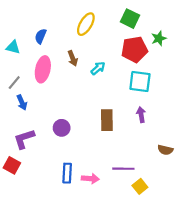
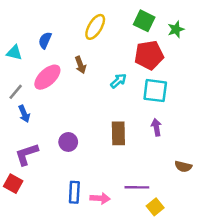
green star: (159, 38) -> (176, 29), moved
cyan arrow: (98, 68) -> (118, 81), moved
pink ellipse: (43, 69) -> (47, 77), turned 35

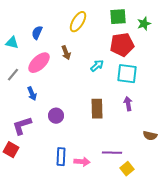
green square: (144, 21) -> (118, 17), turned -30
blue arrow: (24, 114) -> (32, 94), moved

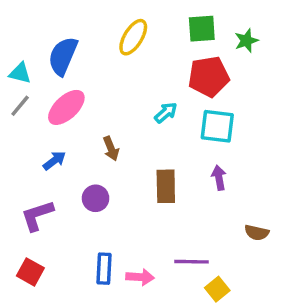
blue semicircle: (37, 33) -> (63, 56), size x1.6
brown arrow: (66, 53) -> (111, 149), moved
gray line: (13, 75) -> (20, 106), moved
blue arrow: (32, 94) -> (54, 161), turned -104
red square: (11, 150) -> (30, 272), moved

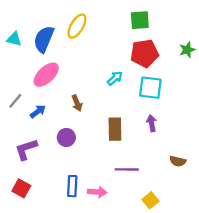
yellow ellipse: (133, 37) -> (77, 26), moved
green star: (246, 41) -> (187, 50), moved
cyan triangle: (20, 73) -> (14, 39), moved
gray line: (20, 106) -> (15, 101), moved
purple line: (191, 262) -> (127, 169), moved

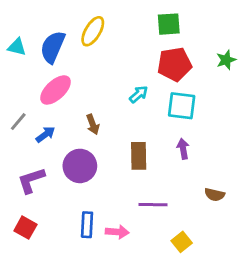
purple circle: (66, 137) -> (80, 166), size x1.5

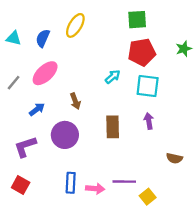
blue semicircle: (53, 47) -> (43, 38), size x0.7
gray line: (18, 122) -> (14, 83), moved
purple line: (153, 205) -> (124, 182), moved

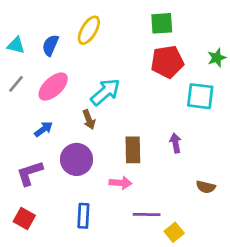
cyan arrow: (113, 77) -> (105, 92), moved, size x1.6
gray line: (14, 83) -> (16, 84), moved
cyan square: (148, 86) -> (200, 96), moved
pink arrow: (95, 189) -> (120, 183), moved

